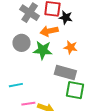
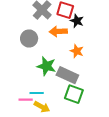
green star: (43, 50) -> (46, 66), moved
cyan line: (16, 85) -> (37, 93), moved

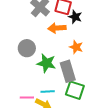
gray circle: (29, 38) -> (27, 48), moved
gray rectangle: (67, 75) -> (68, 71), turned 50
cyan line: (37, 93) -> (48, 91), moved

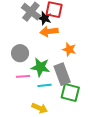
black star: (75, 17) -> (45, 18), moved
cyan line: (48, 91) -> (45, 85), moved
pink line: (27, 97) -> (23, 76), moved

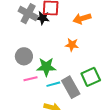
orange arrow: (49, 31) -> (82, 18), moved
gray rectangle: (62, 74) -> (71, 87), moved
green square: (70, 93) -> (91, 77), moved, turned -30

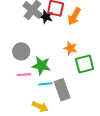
orange arrow: (82, 18) -> (74, 16), moved, turned -54
green square: (91, 77) -> (85, 64), moved

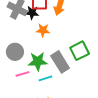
orange star: (70, 48) -> (43, 30), moved
gray rectangle: (62, 90) -> (60, 62), moved

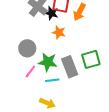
pink line: (23, 74) -> (30, 71), turned -48

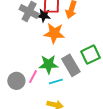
orange star: (59, 32) -> (54, 33), size x1.5
gray circle: (27, 48) -> (16, 81), moved

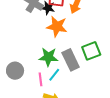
pink line: (33, 77) -> (40, 79), moved, turned -40
cyan line: (56, 81) -> (54, 75), turned -40

